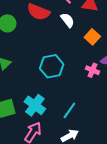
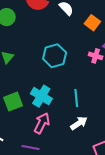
cyan line: (69, 110) -> (76, 98), turned -36

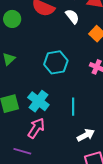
white arrow: (79, 123) -> (86, 135), moved

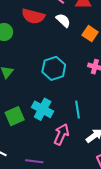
pink arrow: (36, 128) -> (61, 134), moved

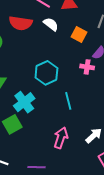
cyan cross: (43, 109) -> (24, 102), moved, turned 30
cyan line: (78, 110) -> (68, 101), moved

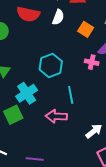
white semicircle: (51, 24) -> (58, 17), turned 70
pink arrow: (61, 138) -> (56, 116), moved, turned -110

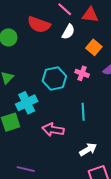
pink cross: (92, 62) -> (82, 73), moved
cyan line: (71, 95) -> (83, 112), moved

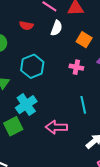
red semicircle: (39, 25) -> (26, 25), size x0.6
cyan hexagon: (54, 79) -> (32, 66), moved

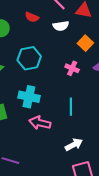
white semicircle: (56, 28) -> (61, 26), turned 49
cyan cross: (26, 105) -> (29, 97), moved, turned 35

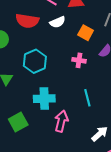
red semicircle: (32, 17) -> (27, 21), size x1.6
pink arrow: (40, 123) -> (61, 121), turned 105

